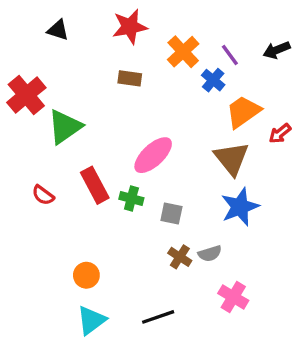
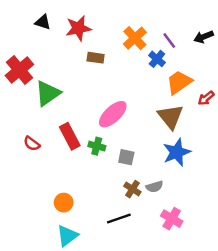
red star: (130, 27) -> (78, 28), moved
black line: (158, 317) -> (119, 219), moved

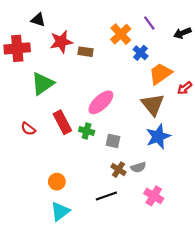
red star: (78, 28) -> (61, 42), moved
purple line: (169, 41) -> (149, 23), moved
red cross: (19, 70) -> (17, 48), moved, turned 35

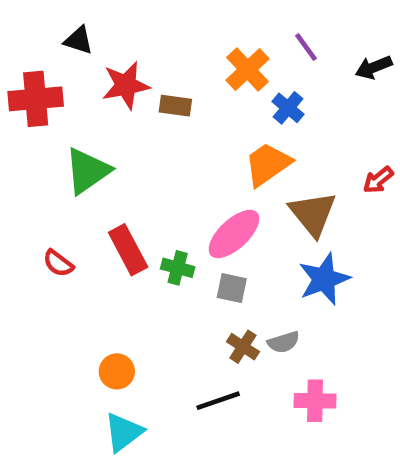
orange trapezoid: (160, 74) -> (268, 164), moved
pink ellipse: (101, 102) -> (234, 234), moved
pink cross: (154, 196) -> (315, 401), turned -30

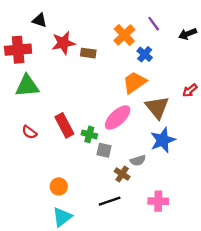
green triangle: (88, 171) -> (27, 86), moved, turned 30
gray square: (232, 288) -> (104, 150), moved
gray semicircle: (284, 342) -> (138, 160), moved

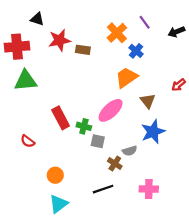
brown triangle: (157, 107) -> (148, 101), size x0.7
red semicircle: (29, 132) -> (28, 141), moved

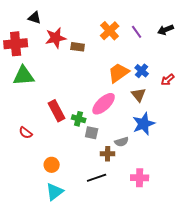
purple line: (145, 22) -> (137, 32), moved
blue cross: (136, 51) -> (142, 71), moved
brown cross: (115, 164) -> (108, 154), turned -32

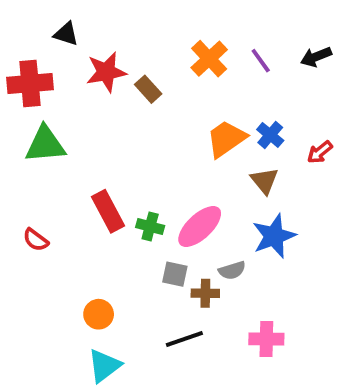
brown rectangle: (78, 47) -> (148, 89), turned 40
pink ellipse: (104, 104) -> (200, 226), moved
red semicircle: (26, 133) -> (36, 240), moved
gray square: (92, 133) -> (175, 274), moved

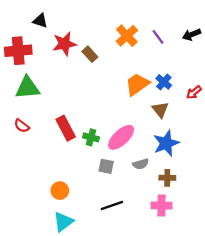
red semicircle: (36, 240) -> (22, 126), moved
brown cross: (205, 293) -> (167, 178), moved

